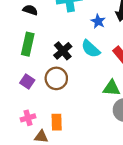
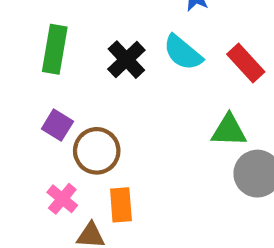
brown circle: (56, 78) -> (97, 151), moved
pink cross: (28, 118) -> (62, 199), turned -32

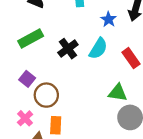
green rectangle: (55, 49) -> (31, 38), turned 45
cyan semicircle: (183, 53) -> (98, 49), turned -105

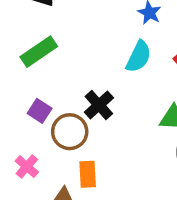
black cross: (68, 49) -> (99, 105), moved
pink cross: (25, 118) -> (27, 167), moved

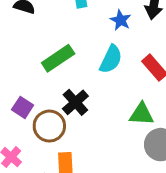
green rectangle: (39, 52) -> (58, 58), moved

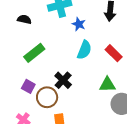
blue star: (121, 20) -> (79, 24), moved
green rectangle: (58, 58) -> (34, 53), moved

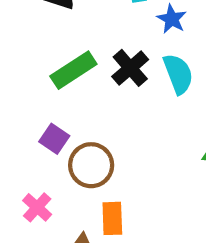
cyan semicircle: (84, 50) -> (178, 74), turned -48
black cross: (63, 80) -> (130, 68), moved

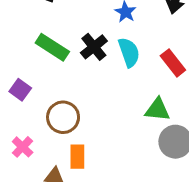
green rectangle: (73, 70) -> (52, 47), turned 64
purple square: (54, 139) -> (20, 90), moved

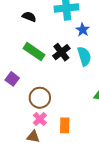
pink cross: (23, 147) -> (40, 119), moved
orange rectangle: (77, 157) -> (65, 125), moved

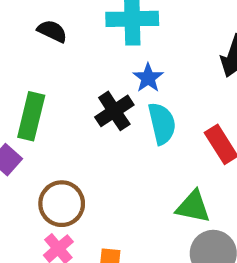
blue star: (83, 30) -> (148, 78), moved
green rectangle: (34, 52) -> (31, 116), moved, turned 65

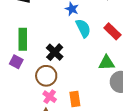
black cross: (114, 111) -> (55, 52), moved

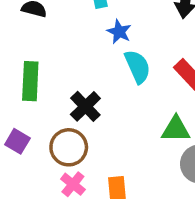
purple square: (16, 62) -> (17, 141), moved

